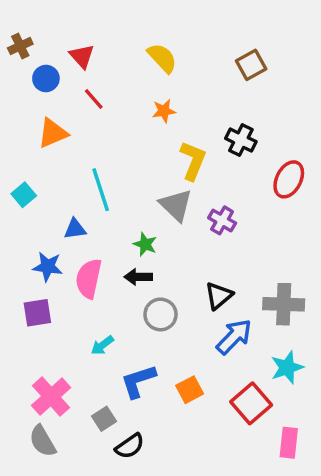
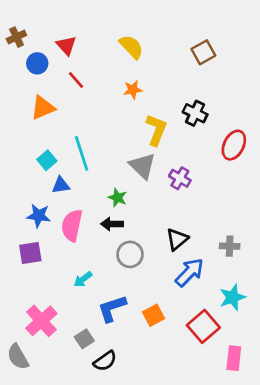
cyan square: (24, 195) -> (47, 160), moved
gray cross: (284, 304) -> (230, 246), size x0.6
gray semicircle: (43, 441) -> (18, 357), moved

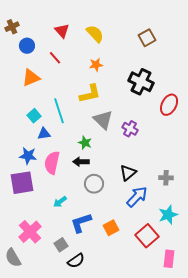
red triangle: (66, 45) -> (62, 31), moved
black cross: (195, 113) -> (141, 82), size x1.4
yellow L-shape: (156, 130) -> (90, 94), moved, turned 55
purple square: (30, 253) -> (22, 183), size x1.4

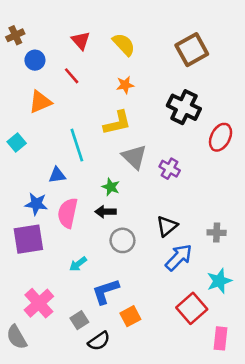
brown square: (147, 38) -> (192, 50), size x1.4
cyan square: (34, 116) -> (17, 142), moved
orange square: (111, 228) -> (130, 316), moved

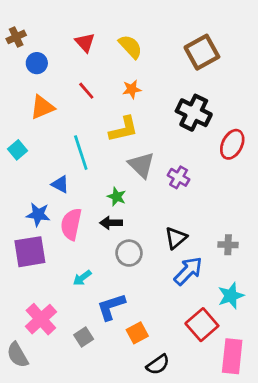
red line: (72, 76) -> (86, 91), moved
blue triangle: (57, 175) -> (60, 184), turned 36
pink rectangle: (221, 338) -> (232, 356), size x1.4
black semicircle: (99, 341) -> (158, 365), moved

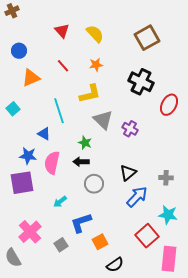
brown cross: (16, 37) -> (12, 11), moved
blue circle: (37, 63) -> (19, 51), moved
cyan star: (231, 296) -> (168, 215), turned 30

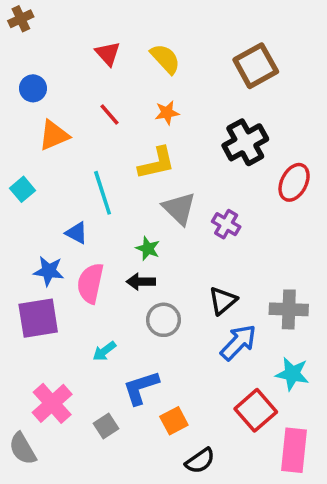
black cross: (141, 82) -> (245, 142), turned 35
gray cross: (166, 178) -> (289, 309), size x1.5

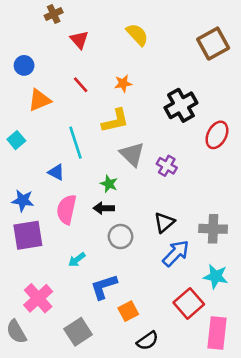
brown cross: (21, 19) -> (54, 14), moved
yellow semicircle: (165, 59) -> (137, 35), moved
brown square: (256, 66) -> (213, 44), moved
blue star: (49, 271) -> (23, 201), moved
gray square: (106, 426) -> (78, 332), moved, size x1.5

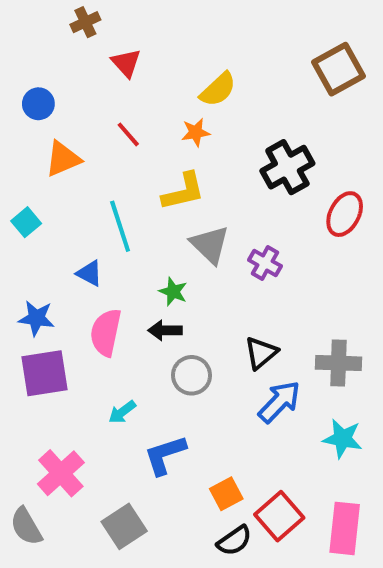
yellow semicircle: (137, 35) -> (218, 89), moved, turned 90
red square: (189, 303) -> (279, 516), moved
orange square: (128, 311) -> (226, 494), moved

